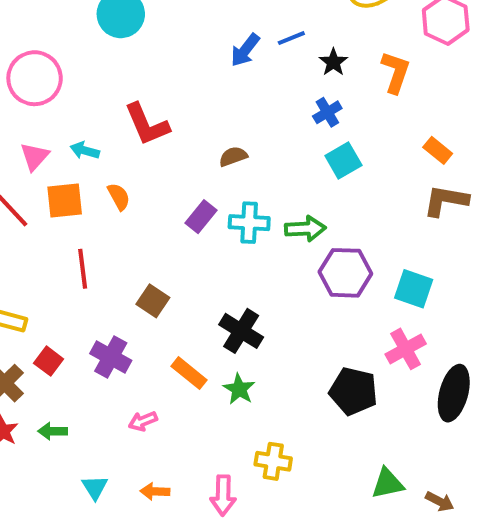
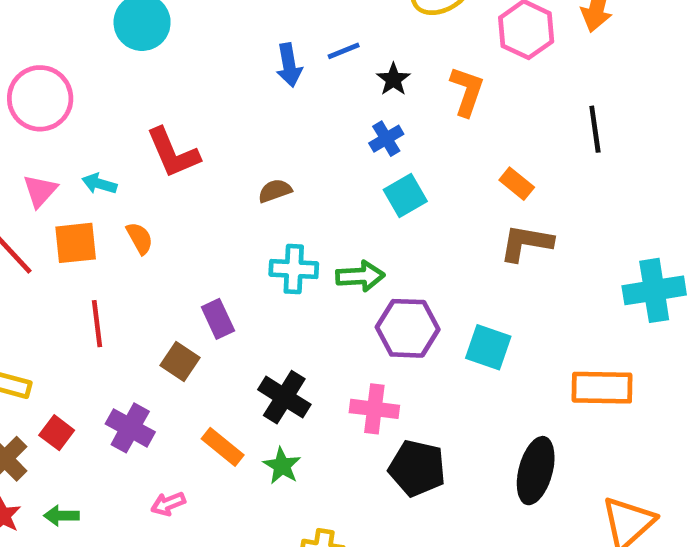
blue arrow: (245, 50) -> (289, 65), turned -48
purple rectangle: (201, 217) -> (218, 319), moved, turned -64
pink cross: (406, 349) -> (374, 409), moved, turned 36

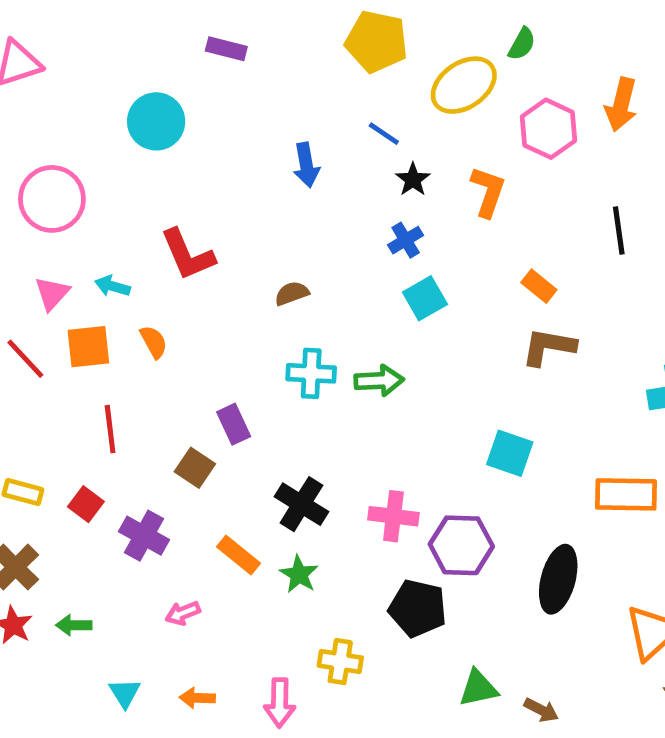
blue line: (344, 51) -> (384, 134), moved, turned 56
purple hexagon: (408, 328) -> (461, 545), moved
red square: (57, 433) -> (86, 504), moved
black pentagon: (417, 468) -> (418, 608), moved

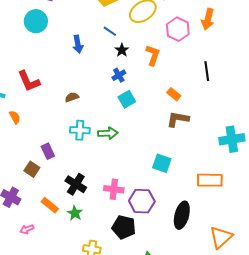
cyan circle: (156, 121) -> (36, 21), moved

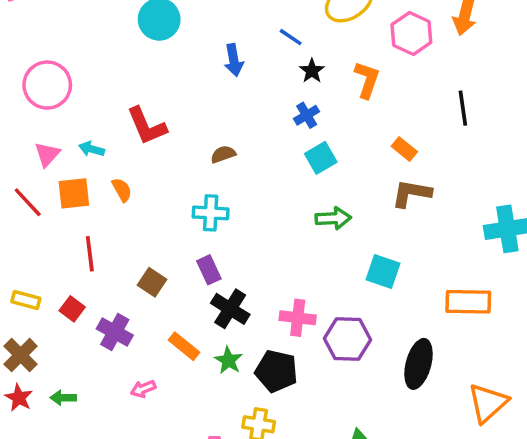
cyan cross: (80, 130) -> (211, 213), moved
green arrow: (108, 133) -> (333, 218), moved
purple rectangle: (48, 151) -> (209, 270), moved
black pentagon: (124, 227) -> (276, 371), moved

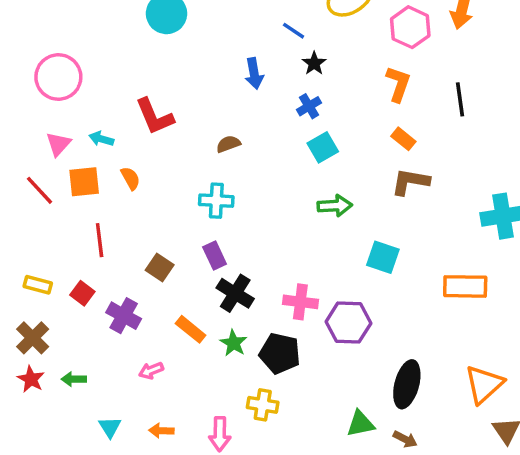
blue arrow: (234, 60) -> (254, 74), moved
orange L-shape: (367, 80) -> (398, 84), moved
black ellipse: (418, 364) -> (407, 384), moved

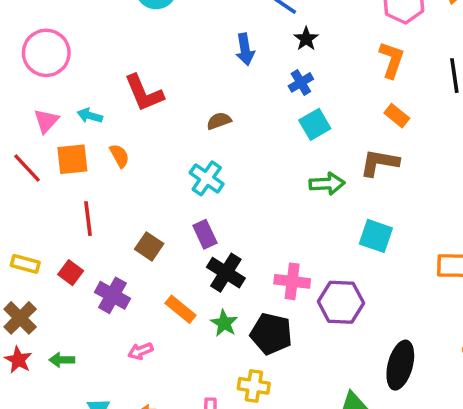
brown L-shape: (410, 182) -> (379, 163), moved
cyan cross: (216, 201) -> (207, 178), turned 32

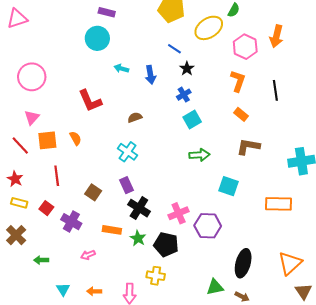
cyan arrow: (90, 116) -> (121, 69), moved
brown L-shape: (379, 163) -> (248, 147), moved
pink cross: (292, 281) -> (179, 213), turned -30
orange rectangle: (181, 309) -> (112, 230), turned -30
red star: (18, 360) -> (15, 179), moved

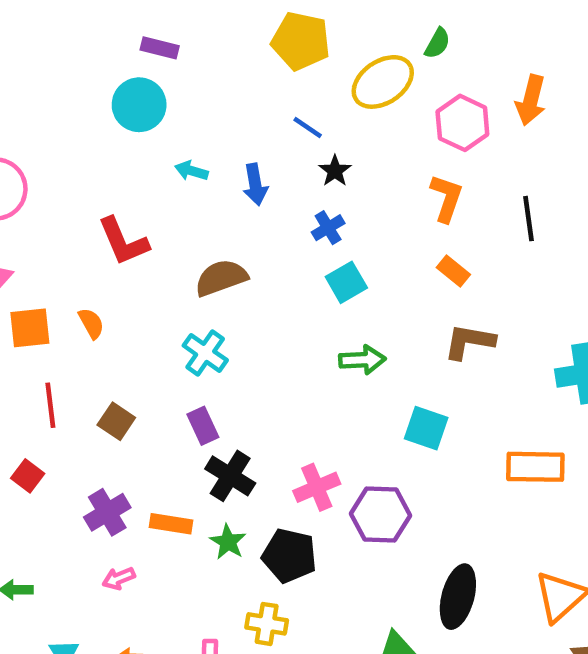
brown semicircle: (135, 117) -> (221, 278), size x1.6
brown square: (93, 192) -> (116, 421), moved
purple cross: (71, 222) -> (107, 512), moved, turned 30

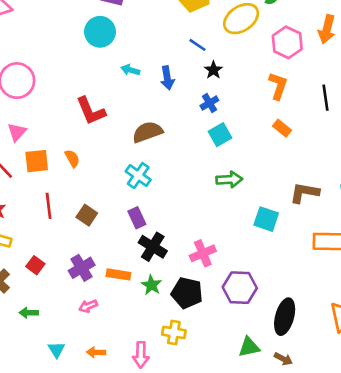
brown L-shape: (469, 342) -> (304, 193), moved
red square: (28, 476) -> (35, 265), moved
purple hexagon: (380, 515) -> (240, 288), moved

